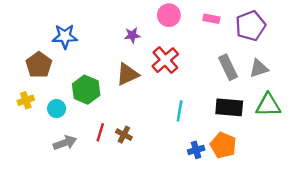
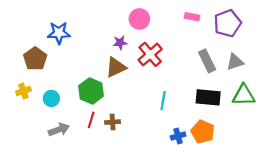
pink circle: (169, 15) -> (139, 19), moved
purple star: (132, 35) -> (120, 43), moved
green hexagon: (86, 90) -> (91, 91), moved
brown cross: (124, 135) -> (113, 122), turned -32

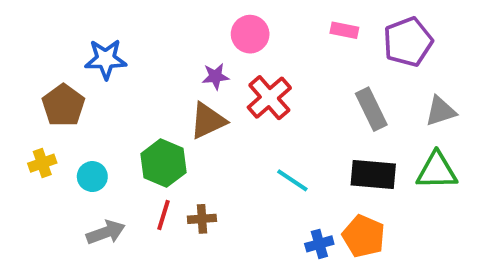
gray triangle: (235, 62) -> (441, 111), moved
cyan line: (163, 101) -> (292, 180), turned -66

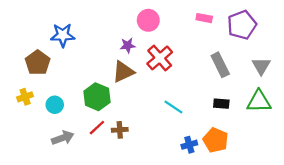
gray triangle: (441, 111) -> (261, 66), turned -42
black rectangle: (373, 175) -> (221, 104), size x0.6
red line: (163, 215) -> (97, 128), turned 30

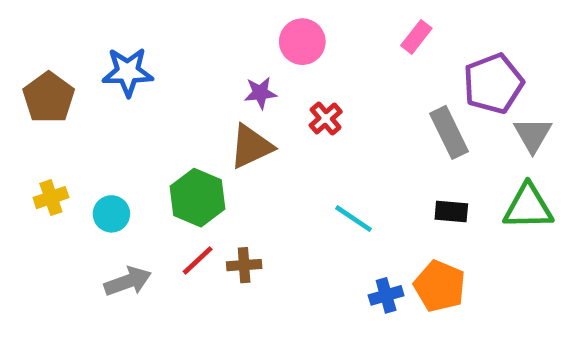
pink rectangle: (204, 18) -> (416, 37), turned -63
purple pentagon: (242, 25) -> (493, 84), moved
red cross: (160, 58) -> (326, 118), size x0.6
brown pentagon: (38, 63) -> (49, 98), moved

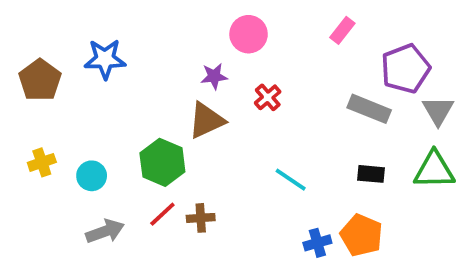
gray rectangle: (449, 132) -> (369, 109), turned -42

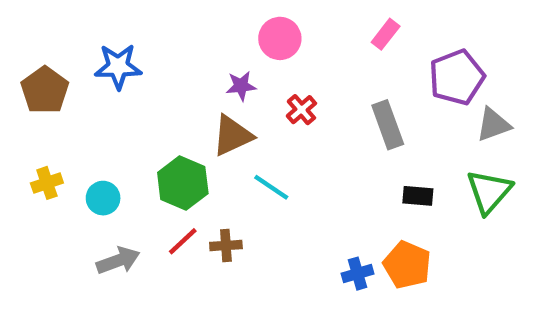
gray rectangle: (369, 109) -> (388, 125), moved, turned 48
gray triangle: (438, 111) -> (493, 125), turned 40
green triangle: (434, 170) -> (489, 192), turned -48
cyan line: (291, 180) -> (271, 187), moved

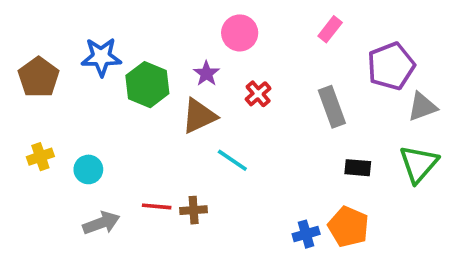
purple star: (241, 86) -> (206, 74), turned -30
green hexagon: (183, 183) -> (147, 85), moved
red line: (183, 241) -> (157, 206), turned 48

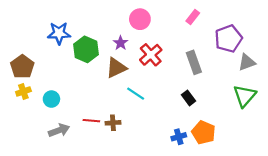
brown pentagon: (39, 77) -> (22, 67), moved
red cross: (258, 94) -> (151, 55), size x1.5
black rectangle: (358, 168) -> (188, 98), moved, turned 48

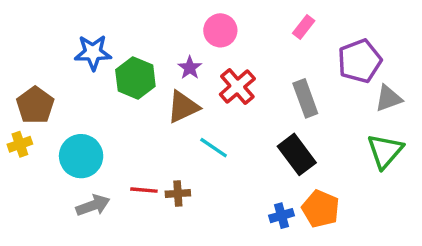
yellow cross: (23, 91) -> (20, 144), moved
black rectangle: (188, 98) -> (297, 154), size x1.6
cyan circle: (51, 99) -> (81, 156), size x1.6

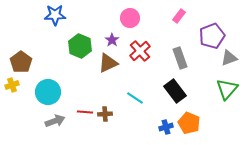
blue star: (93, 53) -> (55, 15), moved
cyan line: (214, 148) -> (135, 98), moved

